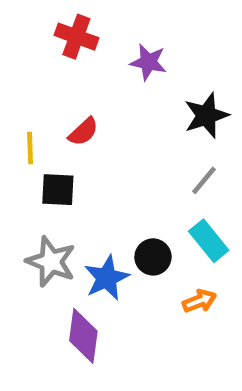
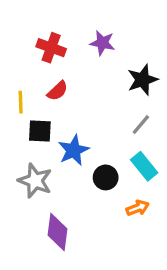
red cross: (76, 37) -> (51, 48), moved
blue star: (107, 278) -> (74, 150), moved

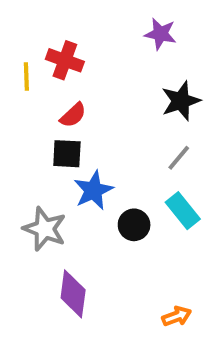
purple star: (102, 43) -> (160, 34), moved
yellow line: (21, 102) -> (26, 77), moved
black square: (40, 131) -> (67, 154), moved
orange arrow: (138, 208) -> (177, 316), moved

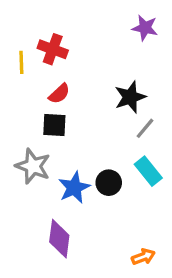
purple star: (160, 34) -> (145, 28), moved
black star: (181, 101) -> (130, 97), moved
blue star: (93, 190) -> (74, 188), moved
gray star: (45, 229) -> (33, 166), moved

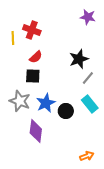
blue star: (74, 188) -> (46, 103), moved
purple diamond: (59, 239) -> (36, 131), moved

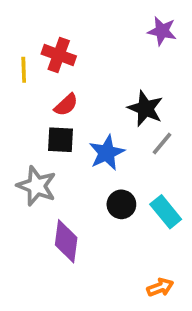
black star: (79, 59) -> (145, 108), turned -30
blue star: (46, 103) -> (107, 153), moved
cyan rectangle: (90, 104) -> (166, 212), moved

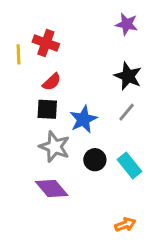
black star: (145, 108) -> (128, 76), moved
gray star: (37, 186) -> (55, 147), moved
purple diamond: (66, 241) -> (52, 189), turned -48

